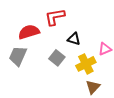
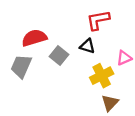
red L-shape: (55, 17) -> (98, 20), moved
gray square: (57, 58) -> (59, 56), moved

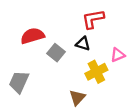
gray trapezoid: (21, 66) -> (19, 82), moved
brown triangle: (110, 103) -> (77, 98), moved

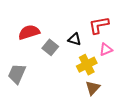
red L-shape: (93, 19) -> (99, 25), moved
brown triangle: (77, 98) -> (93, 88), moved

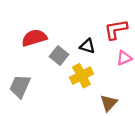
yellow cross: (87, 65) -> (82, 76), moved

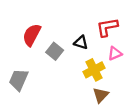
red semicircle: (34, 38) -> (32, 35), turned -45
yellow cross: (82, 76) -> (94, 70), moved

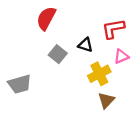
red semicircle: (32, 35) -> (46, 18), moved
gray trapezoid: (19, 80) -> (20, 84), turned -130

